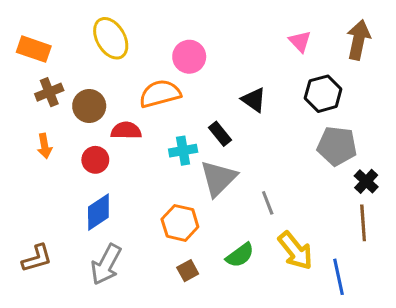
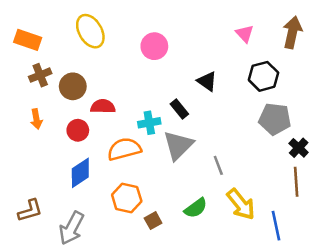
orange semicircle: (160, 94) -> (124, 149), moved
orange hexagon: (180, 223) -> (127, 198), moved
gray arrow: (106, 264) -> (72, 228), moved

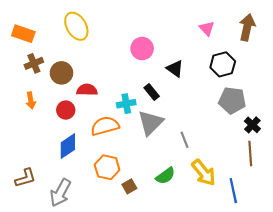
pink circle: (154, 46) -> (142, 48), moved

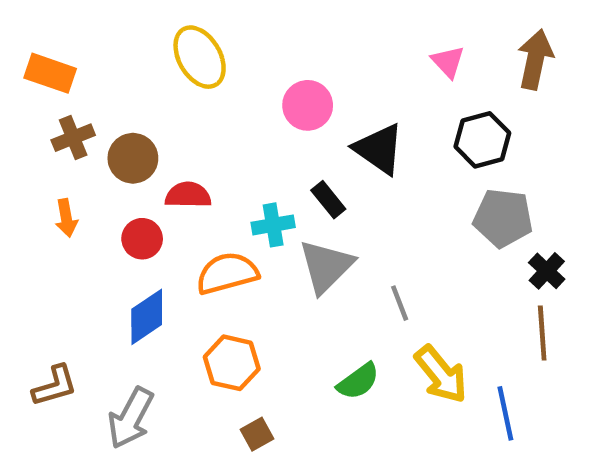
yellow ellipse: (76, 26) -> (200, 57), moved
black triangle: (175, 69) -> (379, 149), size x1.4
brown square: (129, 186) -> (257, 434), moved

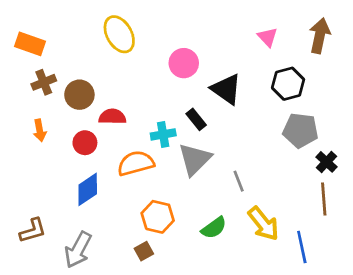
orange hexagon: (232, 363) -> (158, 217), moved
brown square: (257, 434) -> (144, 251), moved

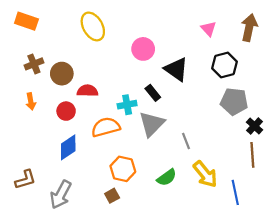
orange rectangle: (30, 44) -> (26, 21), moved

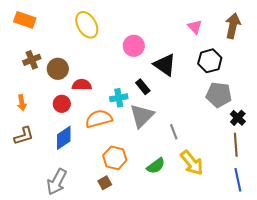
orange arrow: (31, 101) -> (22, 103), moved
brown L-shape: (25, 180) -> (24, 136), moved
blue line: (235, 192) -> (238, 180), moved

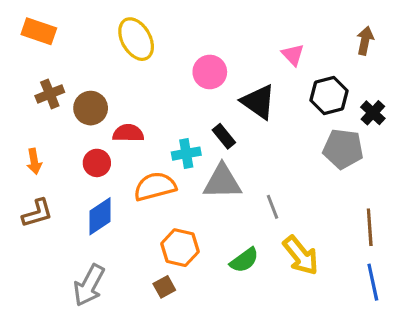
brown arrow: (233, 26) -> (365, 41), size x0.7
pink triangle: (195, 27) -> (293, 55), moved
gray triangle: (142, 116) -> (222, 182), turned 44
black cross: (238, 118) -> (373, 113), moved

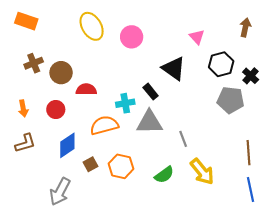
pink circle: (210, 72) -> (132, 37), moved
red circle: (97, 163) -> (56, 109), moved
brown square: (164, 287) -> (91, 164), moved

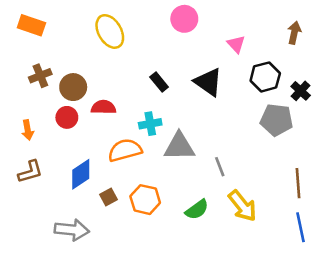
pink circle: (132, 37) -> (184, 19), moved
black rectangle: (151, 92) -> (159, 82), moved
red circle: (56, 109) -> (67, 117), moved
gray arrow: (60, 192) -> (72, 230), turned -112

